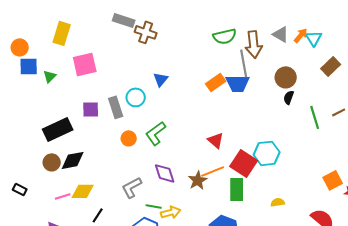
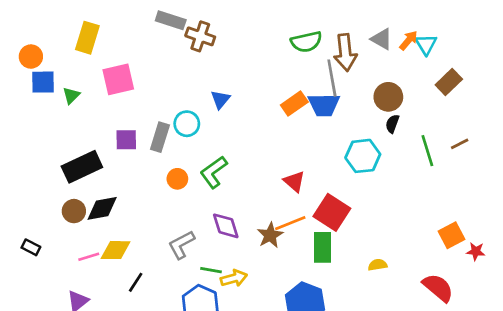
gray rectangle: (116, 107) -> (160, 137), turned 35
cyan hexagon: (267, 153) -> (363, 156), moved

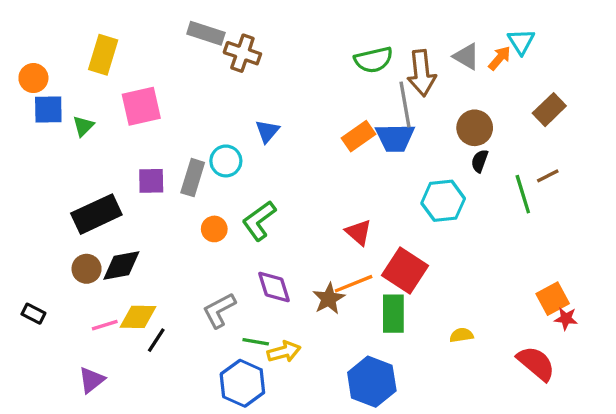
cyan triangle: (426, 44) -> (521, 42), moved
brown line: (460, 144) -> (548, 176), moved
red star: (476, 251) -> (566, 319), moved
black line: (136, 282) -> (156, 340), moved

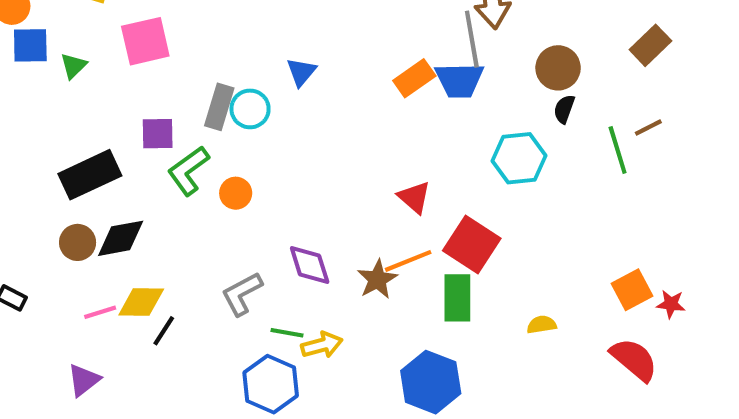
gray rectangle: (193, 178) -> (219, 107), moved
green L-shape: (259, 221) -> (188, 171), moved
orange square: (553, 299) -> (632, 290), moved

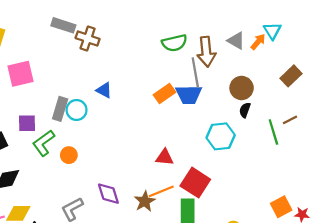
blue triangle: (301, 72) -> (104, 90), turned -42
red triangle: (414, 197) -> (165, 157), turned -36

